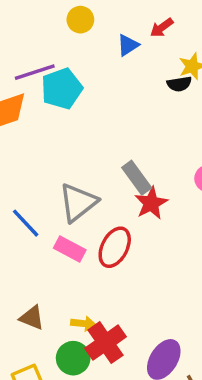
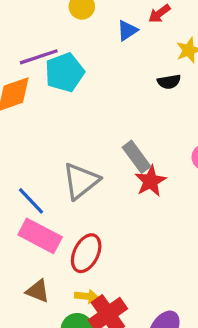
black semicircle: (179, 84) -> (169, 82), moved
red ellipse: (115, 247) -> (86, 253), moved
pink rectangle: (70, 249) -> (40, 236), moved, size x1.4

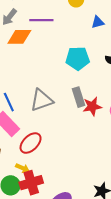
cyan pentagon: (65, 72) -> (78, 58), moved
red star: (151, 181) -> (92, 106), moved

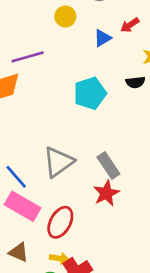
gray rectangle: (78, 97) -> (108, 165), moved
red star: (92, 106) -> (106, 193), moved

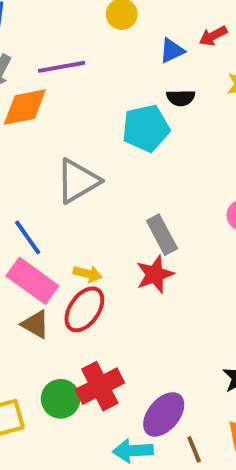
black semicircle: (135, 82) -> (181, 98), moved
gray triangle: (58, 162) -> (78, 181), moved
brown triangle: (19, 252) -> (35, 324), moved
yellow arrow: (59, 258) -> (88, 274), moved

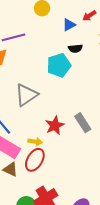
gray rectangle: (162, 235) -> (83, 123), moved
red star: (155, 274) -> (55, 125), moved

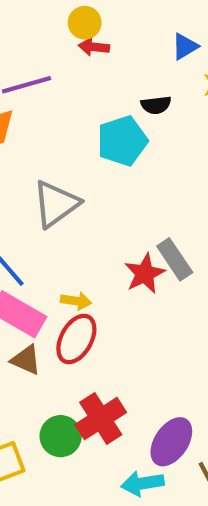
red arrow: (89, 16) -> (94, 47), moved, turned 40
blue triangle: (69, 25) -> (185, 47), moved
red star: (55, 125) -> (145, 274), moved

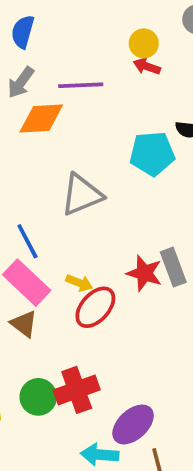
red star: (145, 274) -> (144, 273), turned 30
red ellipse: (76, 339) -> (95, 307), moved

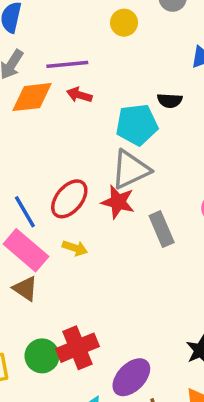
red arrow: (147, 66) -> (79, 95), moved
gray triangle: (82, 195) -> (130, 170), moved
red star: (144, 273) -> (118, 202), moved
red ellipse: (95, 307) -> (69, 199), moved

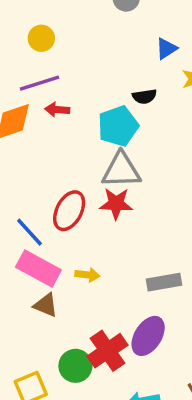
yellow circle: (124, 23) -> (41, 38), moved
gray triangle: (130, 170) -> (121, 170), turned 36
gray rectangle: (162, 229) -> (164, 282), moved, turned -64
yellow arrow: (75, 248) -> (87, 275), moved
purple ellipse: (131, 377) -> (148, 336), moved

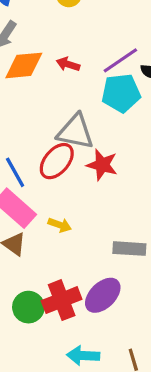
purple line: (40, 83) -> (120, 60), moved, turned -30
gray triangle: (121, 170) -> (75, 132), moved

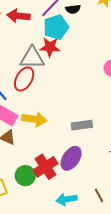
red arrow: (68, 64) -> (18, 16), size x1.5
red star: (102, 165) -> (50, 47), moved
yellow arrow: (60, 225) -> (34, 119), size x1.6

